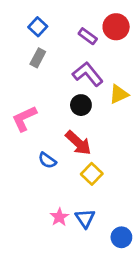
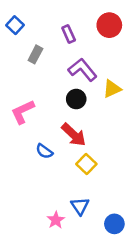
blue square: (38, 27) -> (15, 25), moved
purple rectangle: (88, 36) -> (69, 34), moved, turned 30
pink star: (59, 217) -> (56, 220), moved

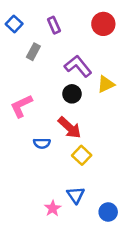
purple rectangle: (69, 34) -> (54, 25), moved
blue semicircle: (44, 151) -> (42, 143), turned -35

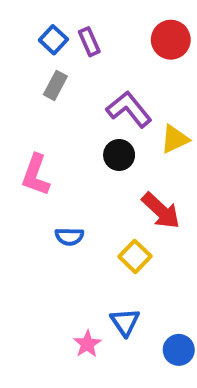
blue square: (14, 24) -> (53, 40), moved
pink L-shape: (21, 106) -> (36, 175), turned -45
red arrow: (70, 128) -> (161, 211), moved

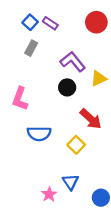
purple rectangle: (89, 42) -> (50, 23), turned -32
blue semicircle: (69, 237) -> (39, 134), size x1.5

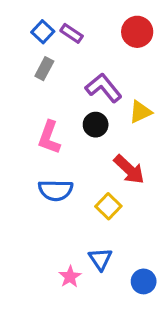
pink L-shape: (20, 99) -> (49, 137), moved

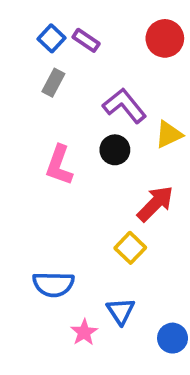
red arrow: (129, 169) -> (155, 204), turned -88
blue semicircle: (56, 190) -> (53, 284), moved

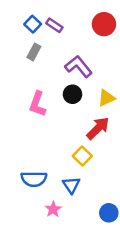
yellow triangle: (169, 134) -> (106, 98), moved
blue triangle: (121, 311) -> (71, 185), moved

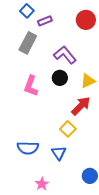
blue square: (33, 24) -> (27, 11), moved
purple rectangle: (54, 25) -> (45, 21), turned -56
gray rectangle: (34, 52) -> (28, 43), size x1.5
pink star: (53, 209) -> (42, 184), moved

